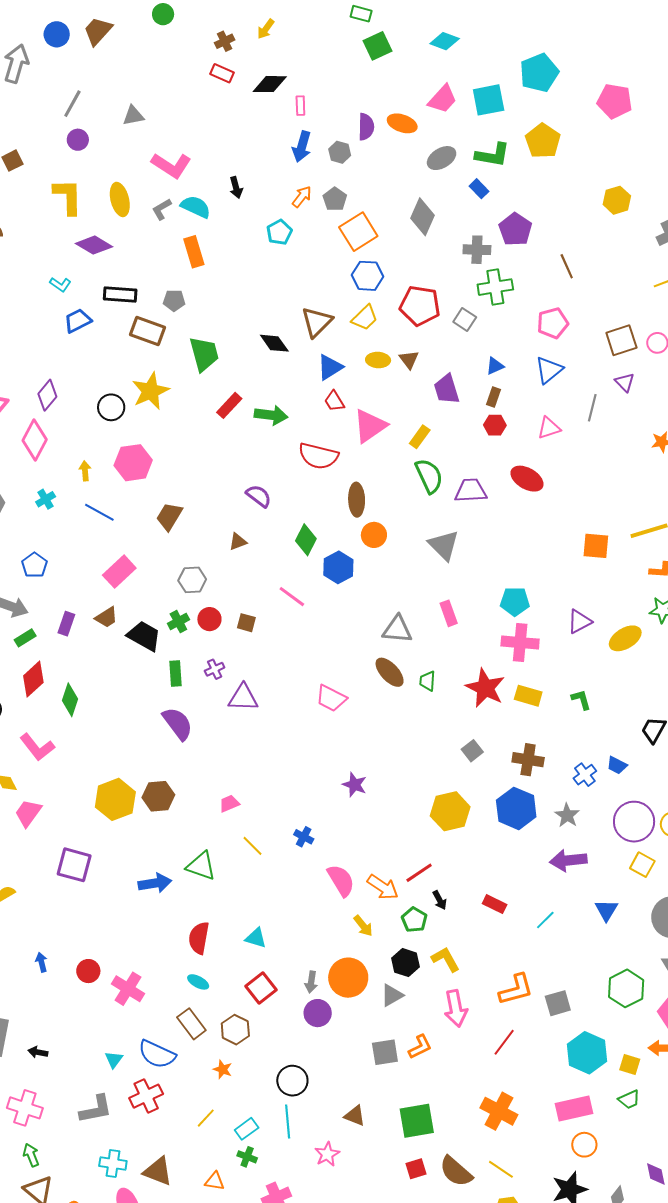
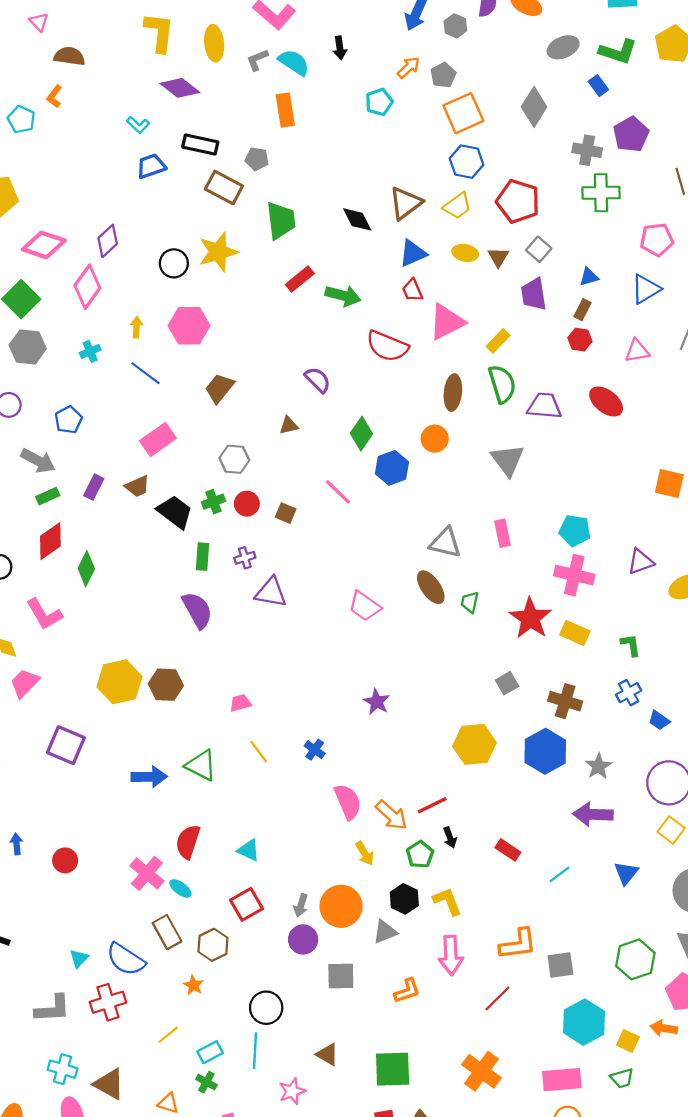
gray square: (465, 319) -> (539, 249), moved
brown ellipse: (357, 500) -> (453, 393), moved
blue cross: (585, 775) -> (629, 693), moved
pink cross: (128, 989) -> (147, 873), moved
gray square: (385, 1052) -> (341, 976), moved

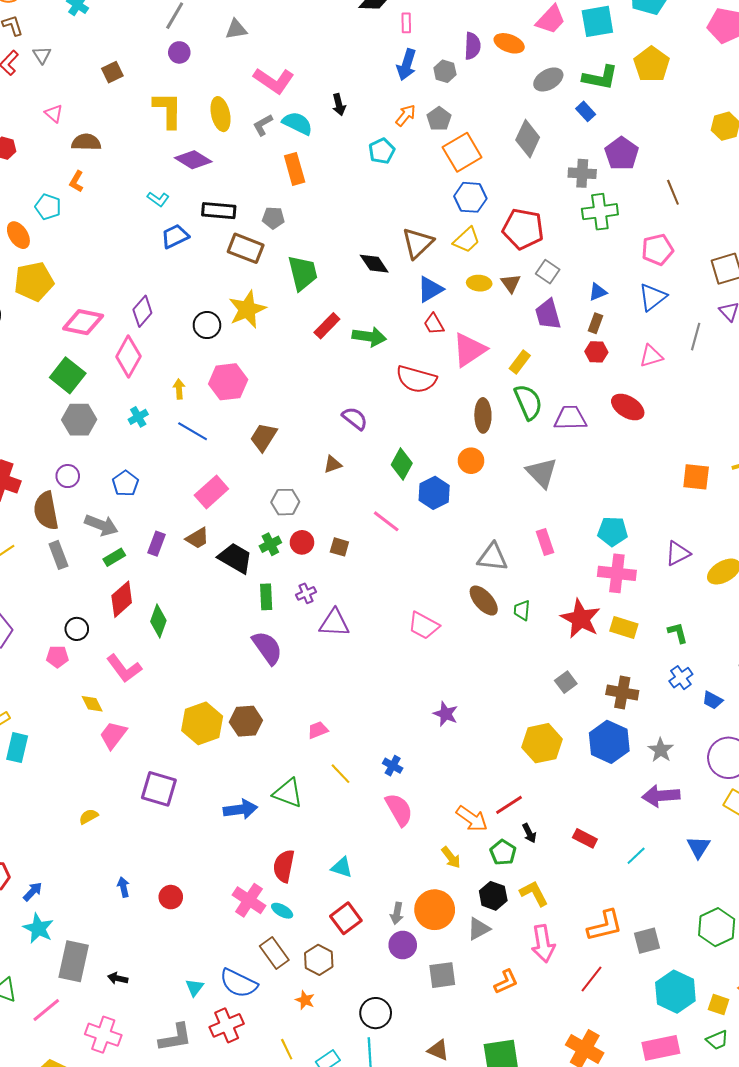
pink semicircle: (348, 802) -> (399, 810), moved
yellow line: (168, 1035) -> (287, 1049), turned -70

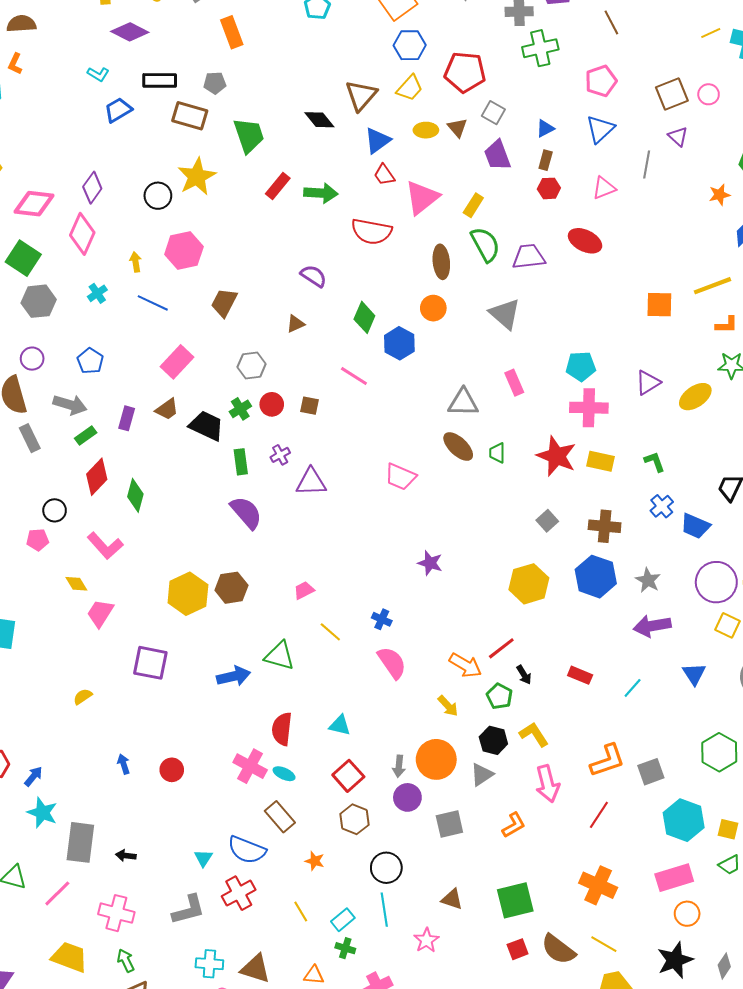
blue trapezoid: (713, 700) -> (695, 526), size x1.4
brown hexagon: (319, 960) -> (354, 819), moved

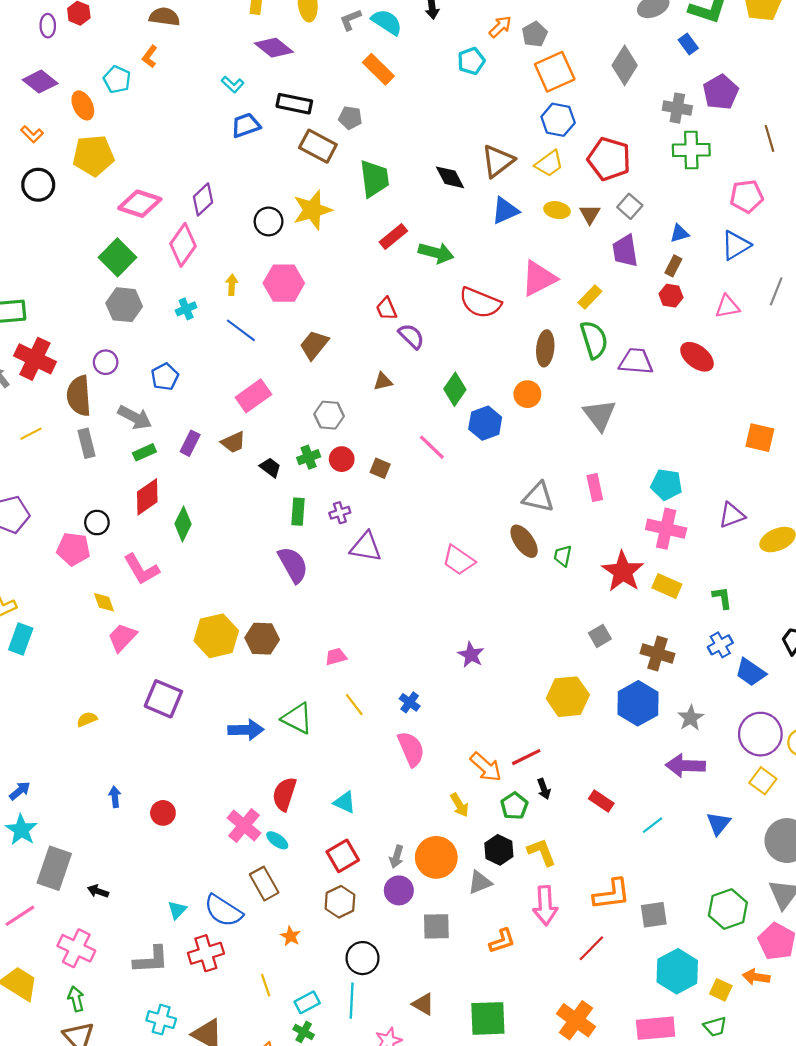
orange rectangle: (232, 32) -> (378, 69), turned -36
red trapezoid: (384, 175) -> (387, 309), moved
black trapezoid: (206, 426) -> (270, 467), size x0.6
pink pentagon: (38, 540) -> (73, 549), size x1.4

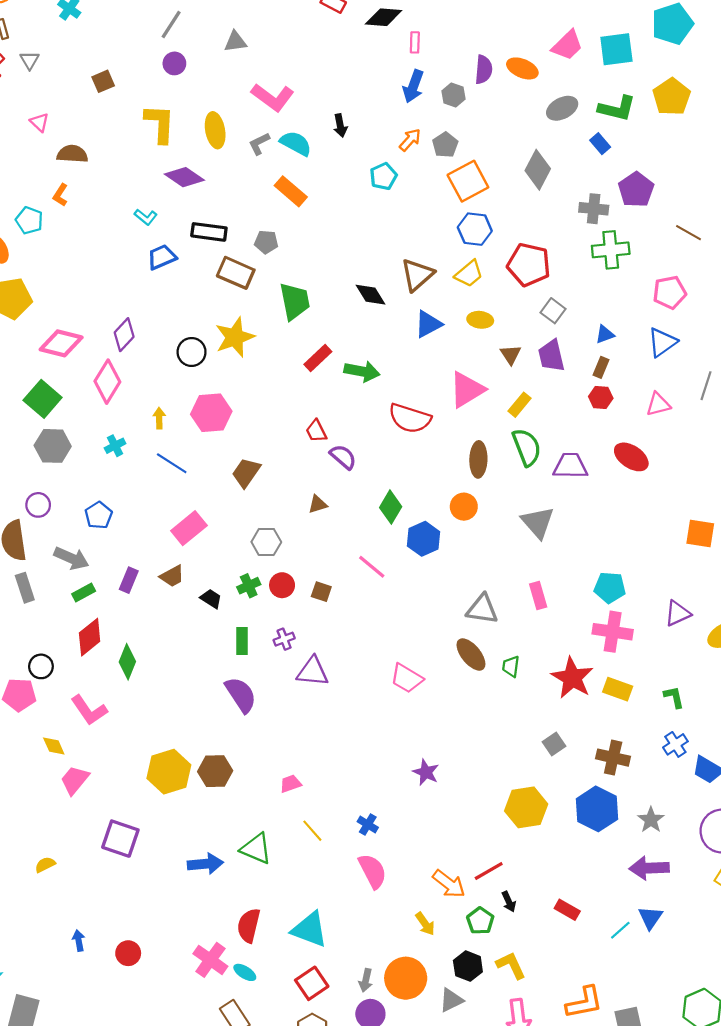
brown line: (770, 138) -> (688, 233), turned -40
brown triangle: (590, 214) -> (511, 355), moved
cyan triangle: (345, 802) -> (310, 929), size x1.6
blue triangle: (718, 824) -> (650, 918), moved

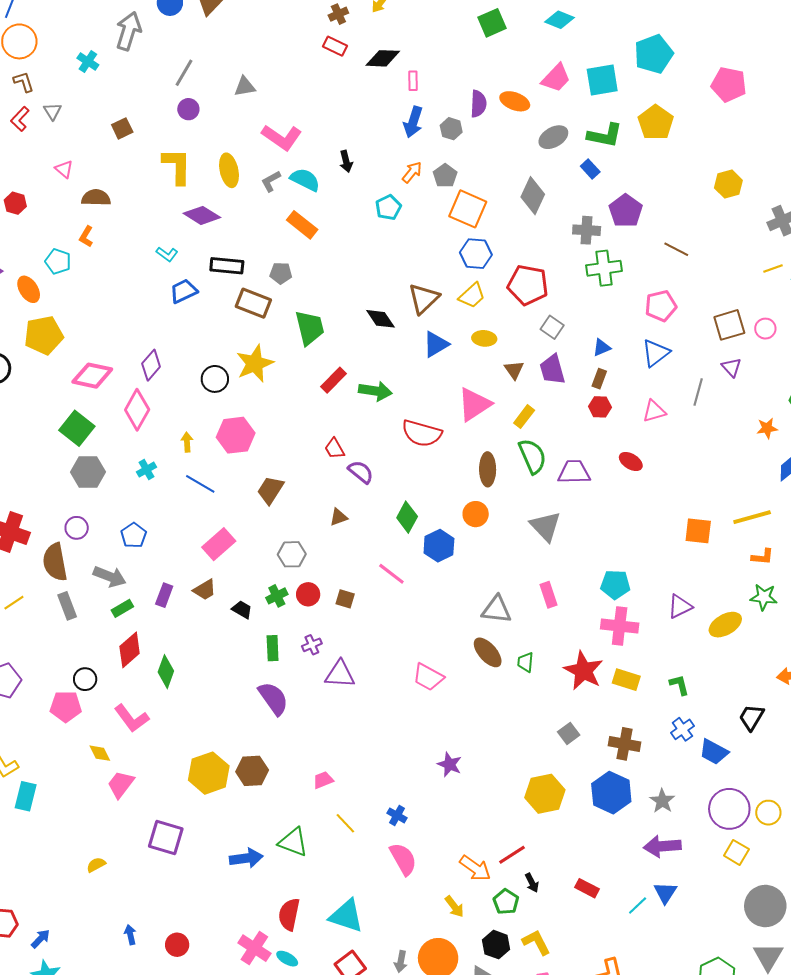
orange square: (468, 181) -> (468, 209), turned -36
red ellipse: (631, 457) -> (631, 461), size x0.7

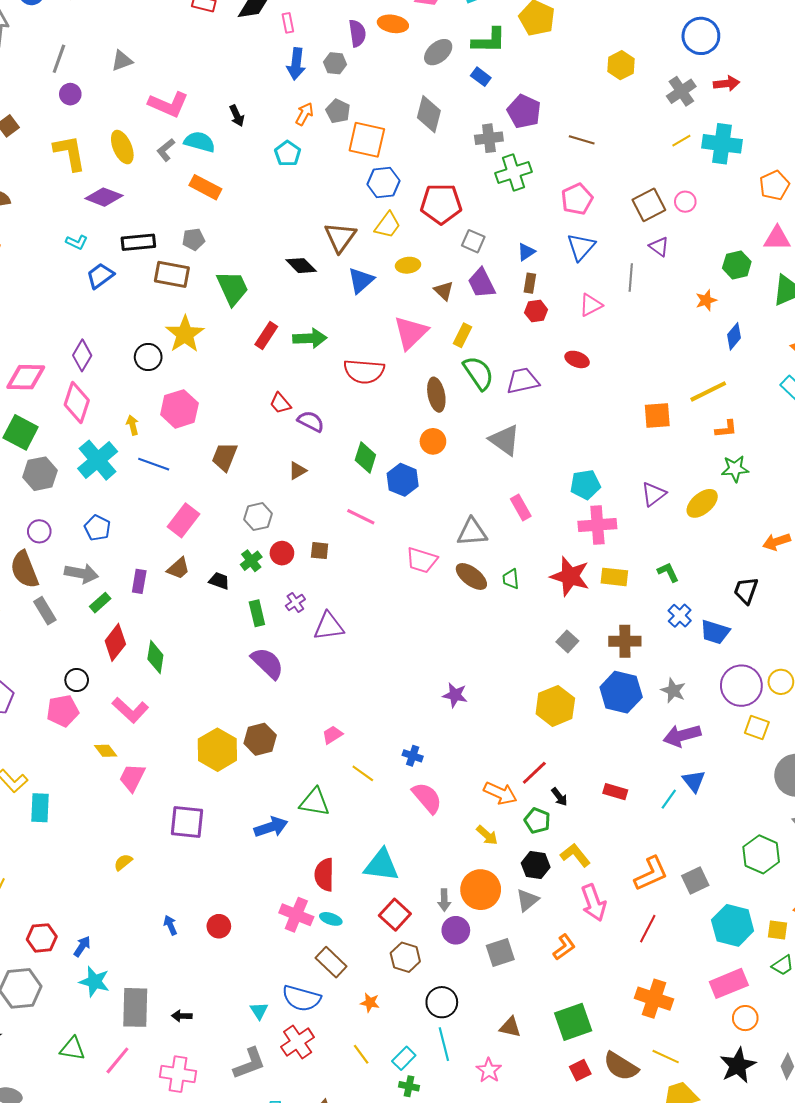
cyan cross: (147, 470) -> (98, 460), size x2.0
pink trapezoid: (428, 677) -> (422, 560), moved

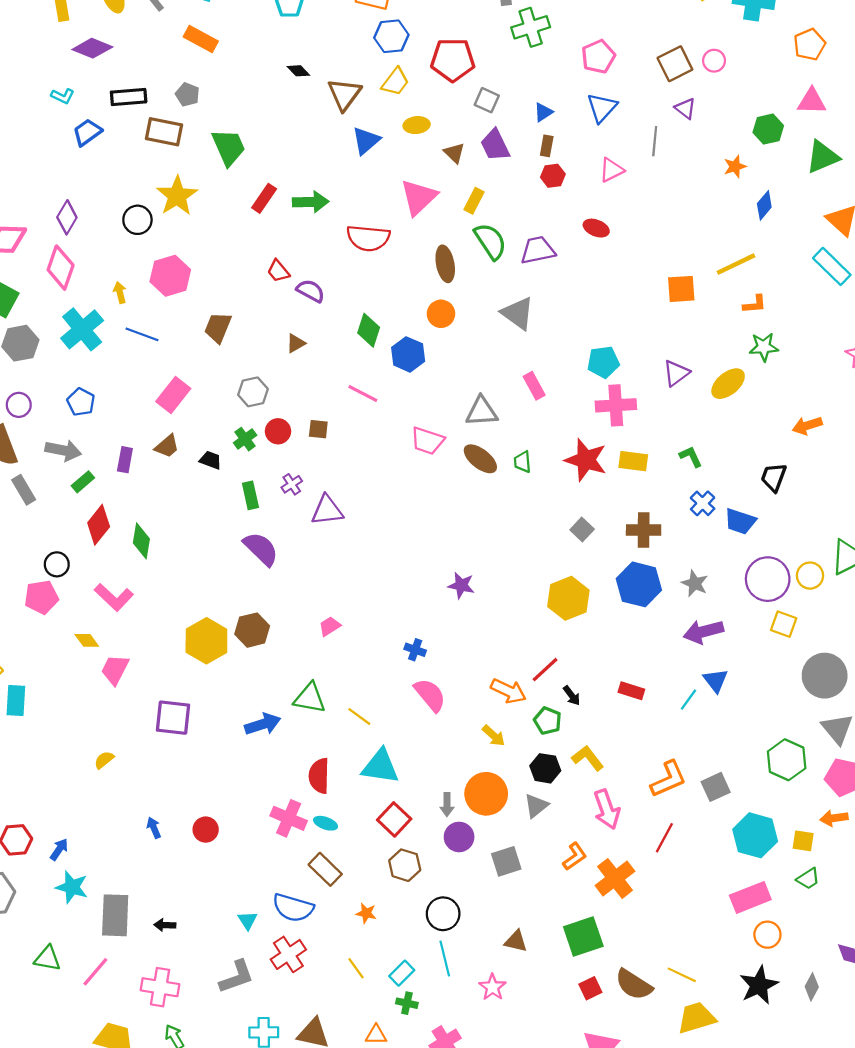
gray pentagon: (193, 239) -> (187, 95), turned 30
black diamond: (301, 266) -> (298, 71), moved, size x0.7
yellow line: (363, 773) -> (359, 717), moved
orange cross: (654, 999) -> (615, 878), moved, turned 33

